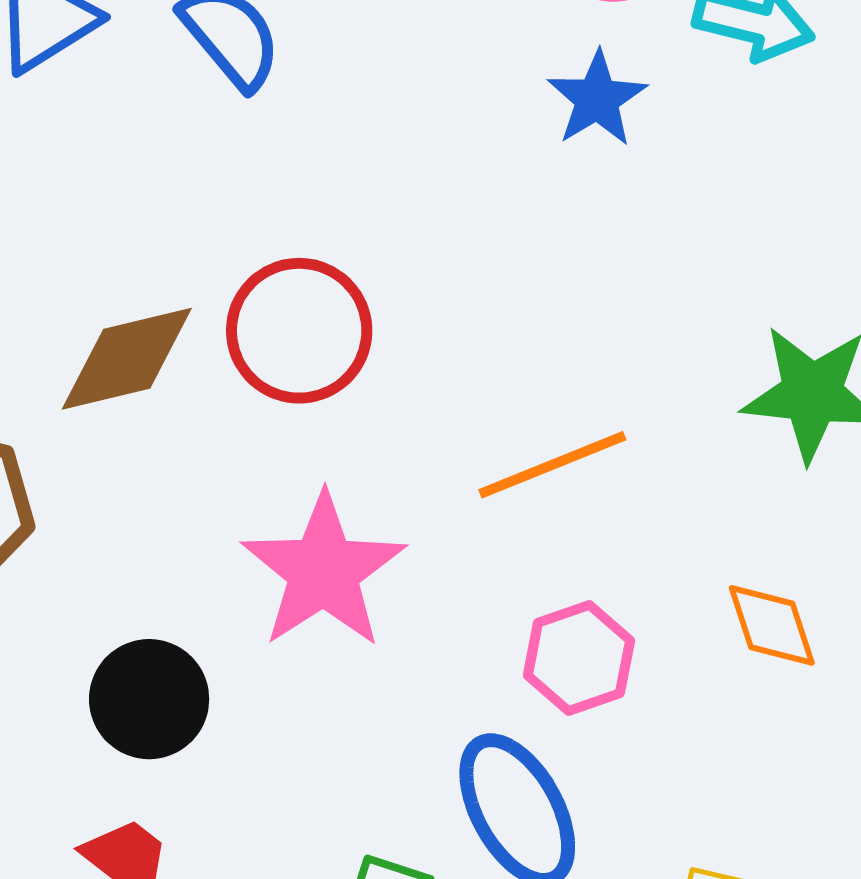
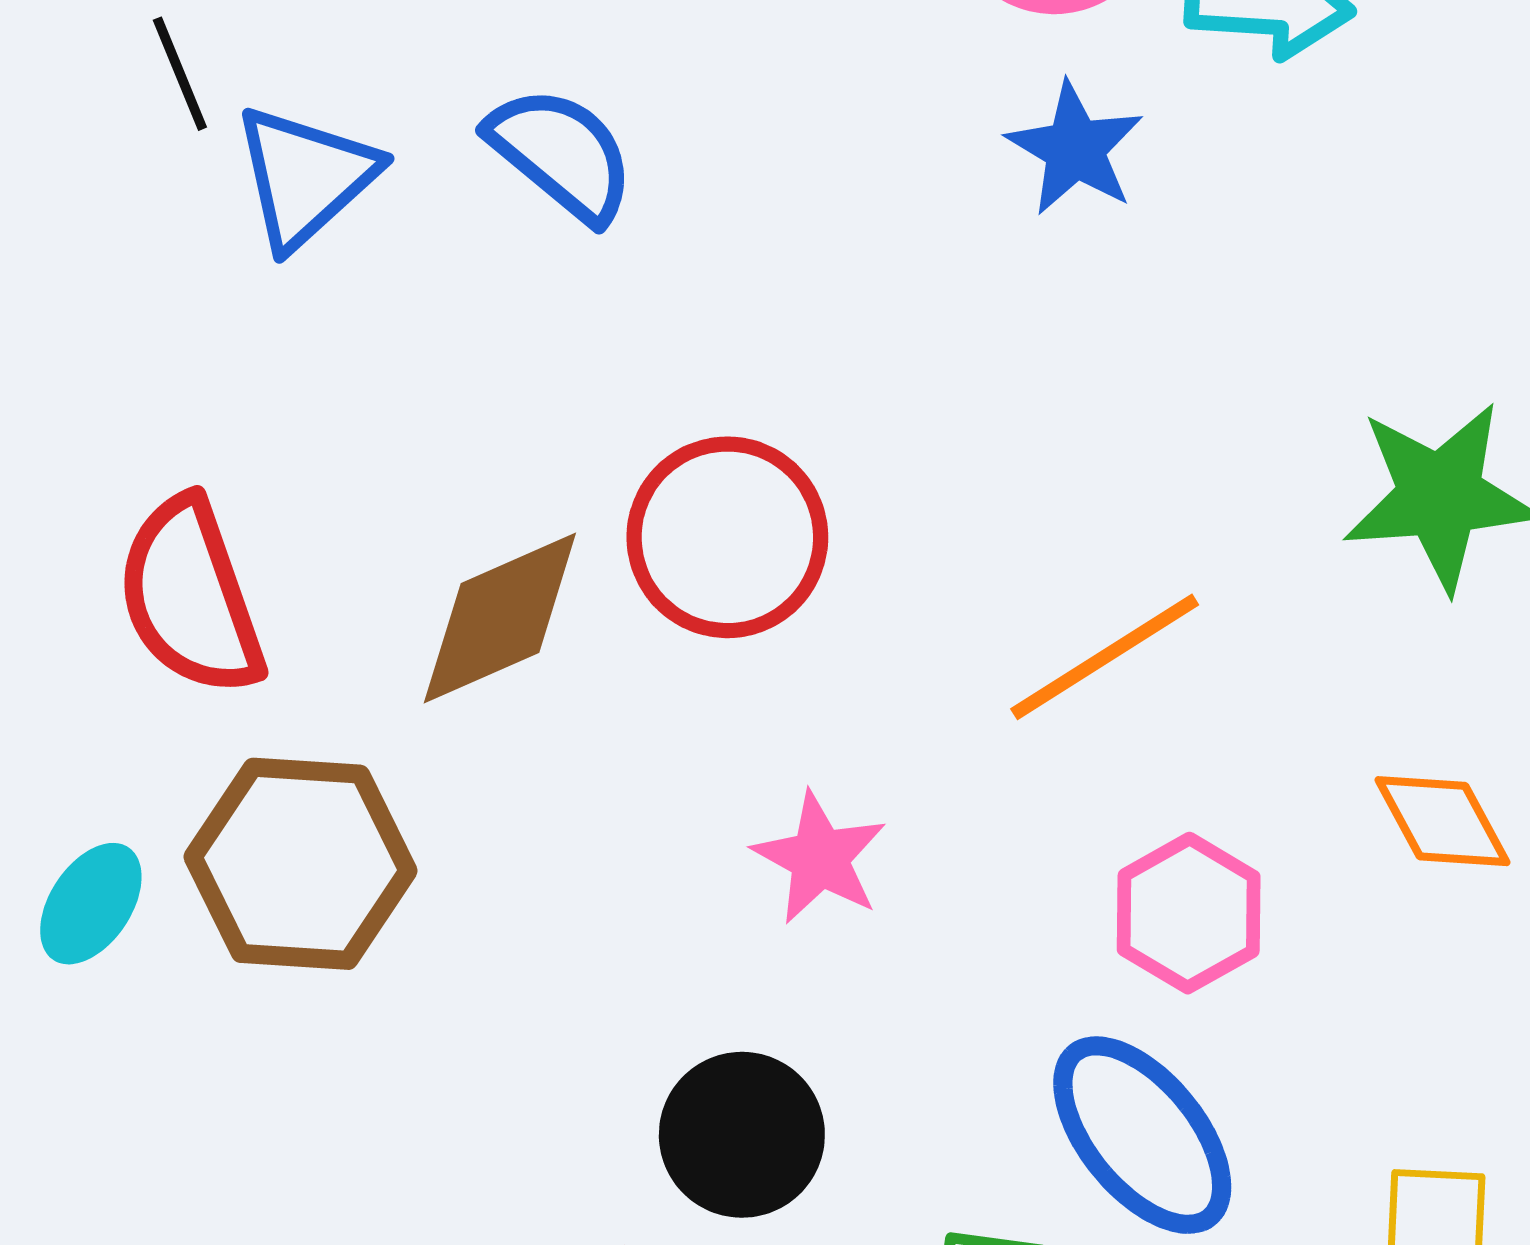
pink star: (323, 571) -> (820, 858), size x0.6
black circle: (149, 699) -> (742, 1135), moved

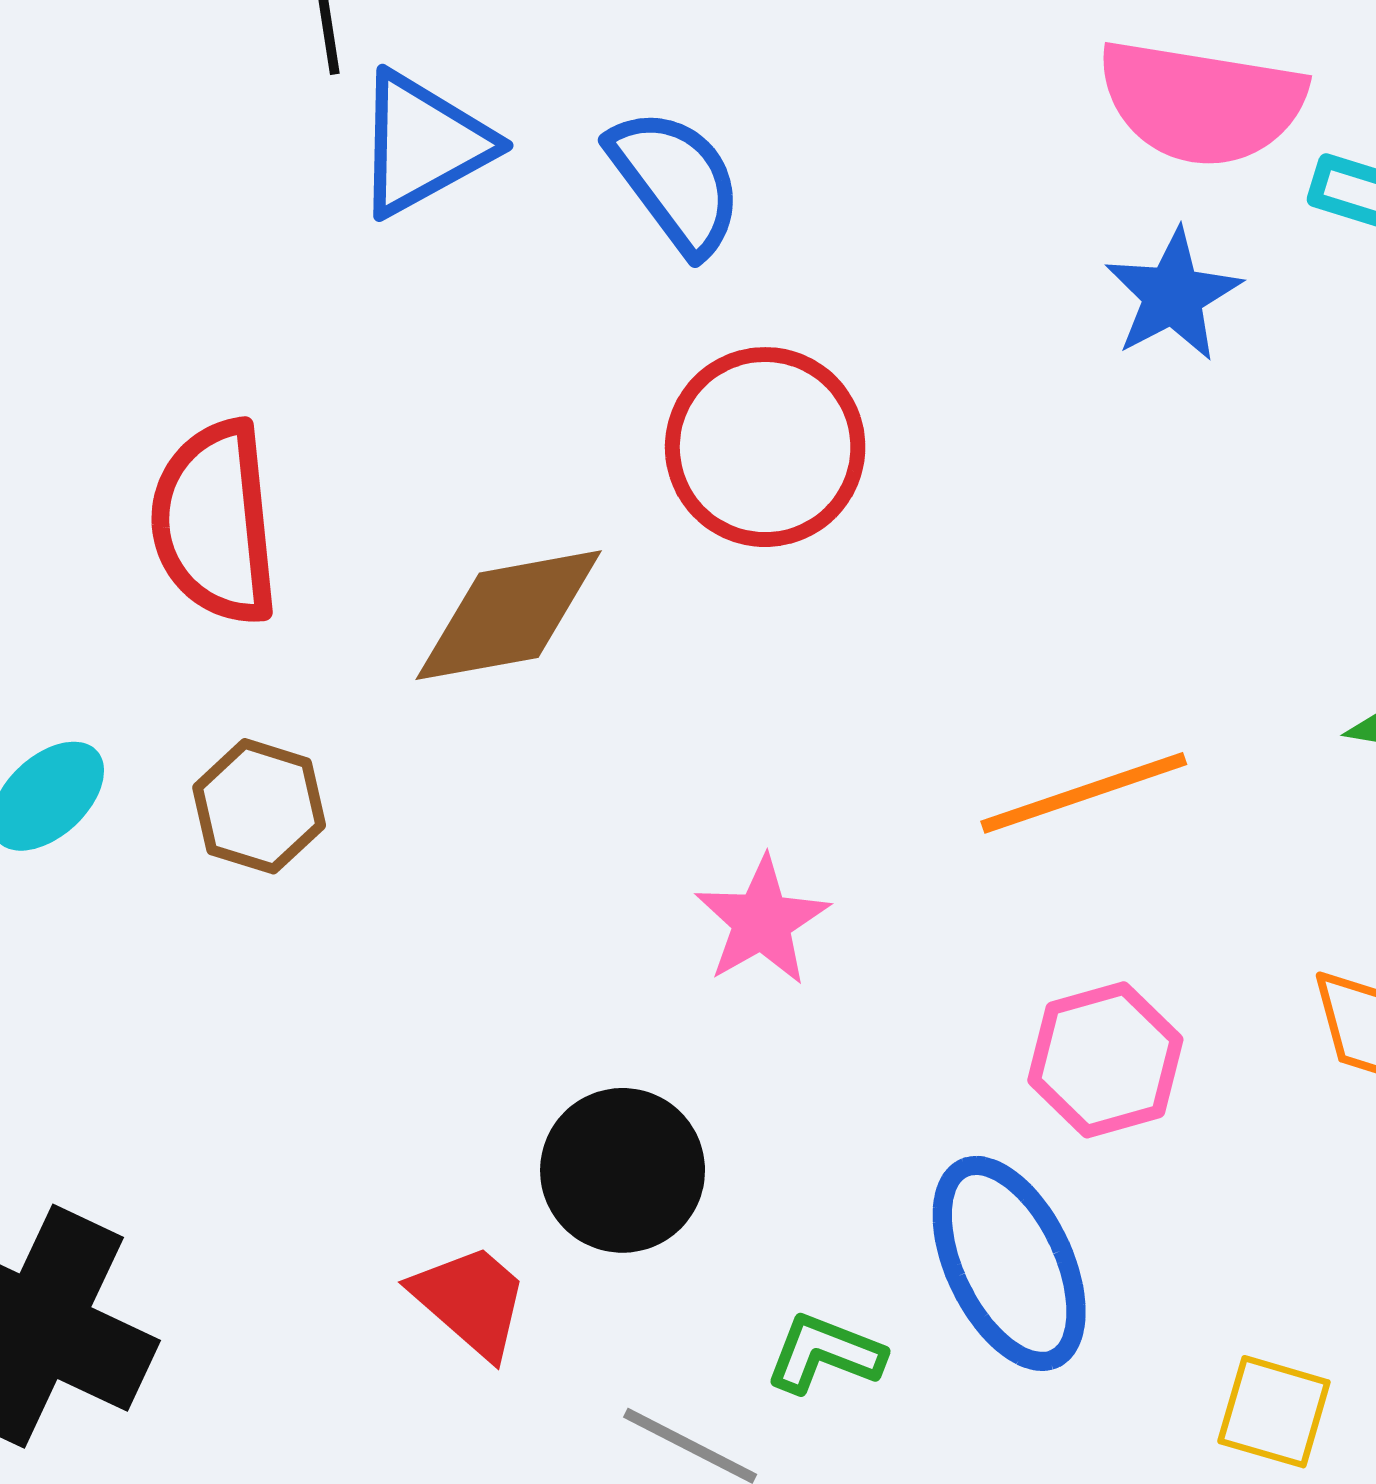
red circle: (727, 537) -> (765, 447), moved
brown hexagon: (301, 864) -> (259, 806), size x0.6

